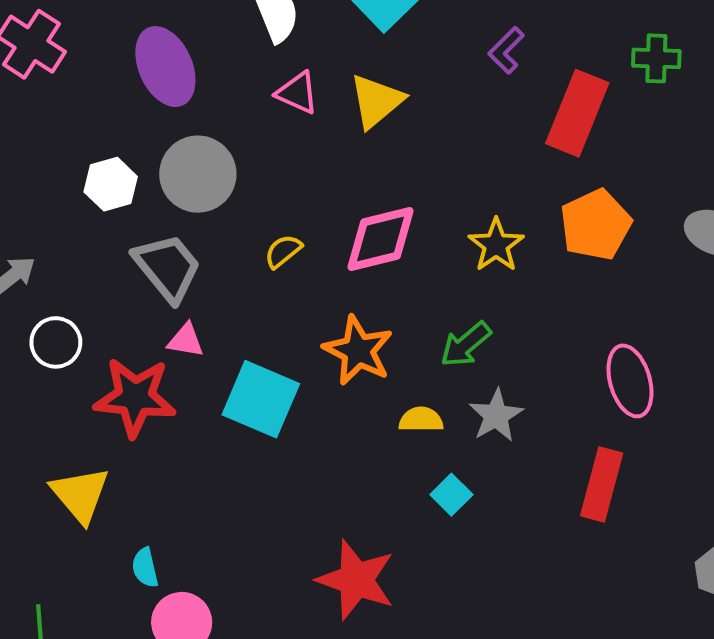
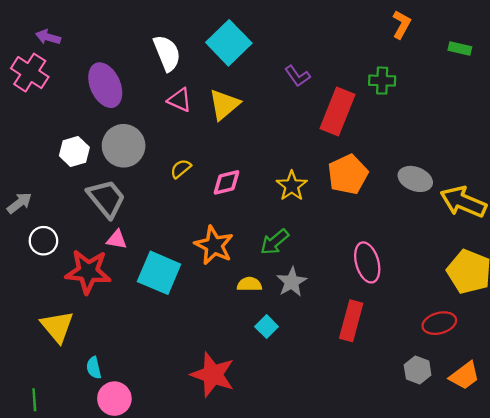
purple L-shape: (506, 50) -> (297, 76), turned -80
pink diamond: (380, 239) -> (227, 182), size x0.7
yellow semicircle: (283, 251) -> (181, 169), moved

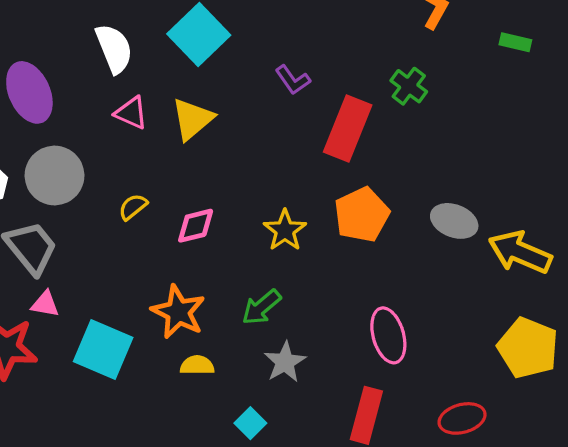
green cross: (382, 81) -> (409, 86), turned 35
yellow semicircle: (249, 284) -> (197, 365), moved
red ellipse: (439, 323) -> (462, 418), moved

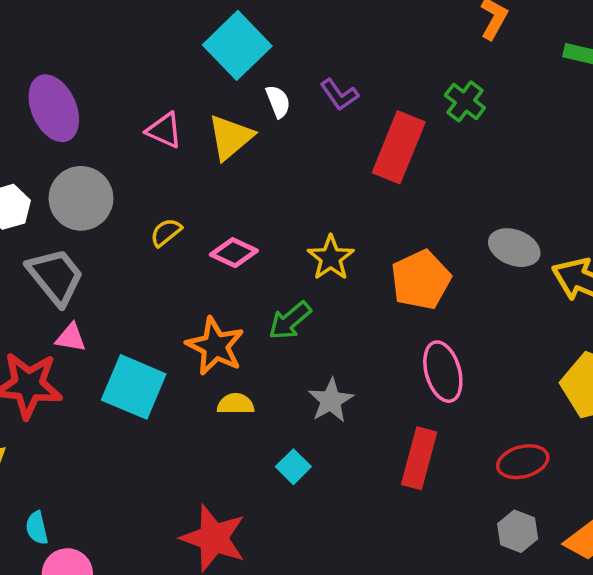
white semicircle: (114, 49) -> (278, 101), moved, size x0.6
orange pentagon: (362, 215) -> (421, 280), moved
pink diamond: (196, 226) -> (234, 253), turned 39
green arrow: (261, 307) -> (290, 321), moved

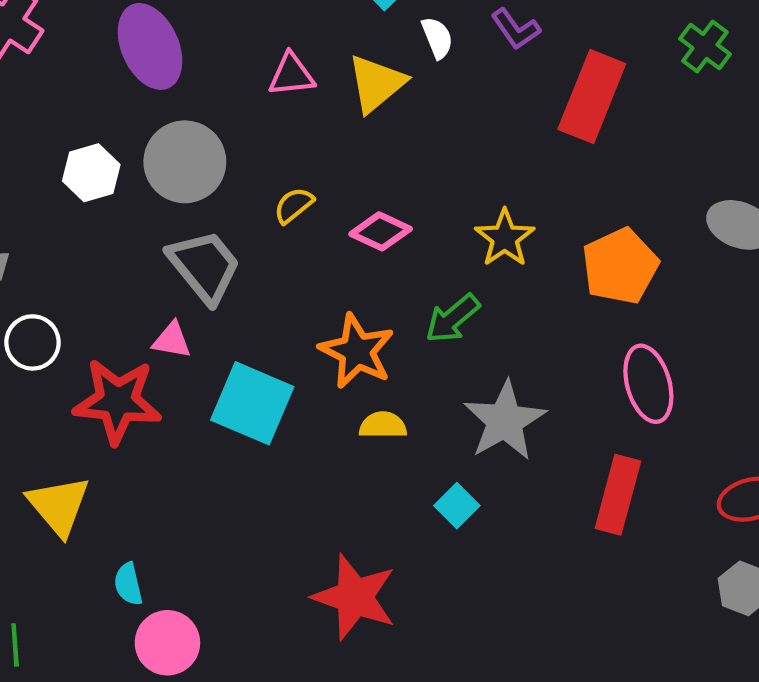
green cross: (465, 101) -> (705, 46), moved
pink triangle: (164, 130) -> (291, 75), turned -30
gray trapezoid: (55, 276) -> (204, 266), moved
gray star: (331, 400) -> (505, 421), size x1.4

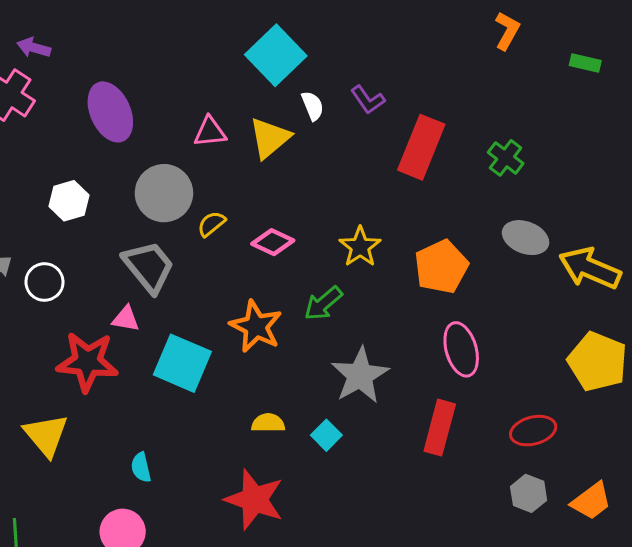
green cross: (705, 46) -> (506, 158), moved
gray circle: (185, 162) -> (164, 193), moved
white circle: (33, 342) -> (44, 282), moved
yellow semicircle: (383, 425) -> (268, 423), moved
cyan semicircle: (128, 584) -> (141, 467), moved

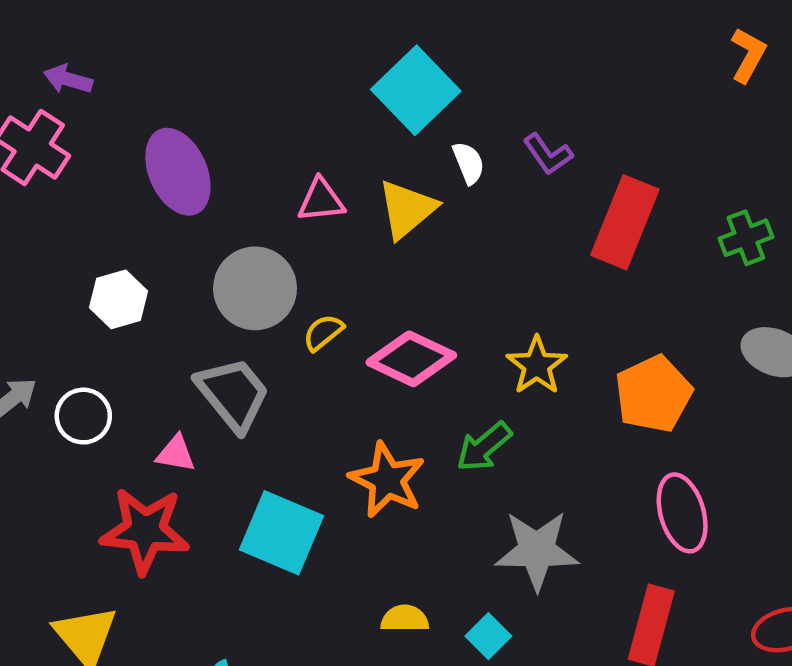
green cross: (506, 158) -> (746, 238), turned 32
pink diamond: (273, 242) -> (411, 359), size x1.4
pink triangle: (126, 319) -> (176, 453), moved
gray star: (360, 375) -> (537, 550), turned 30

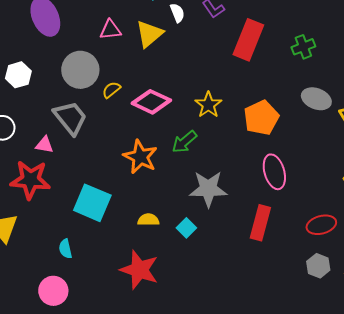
cyan square: (281, 533) -> (92, 203), moved

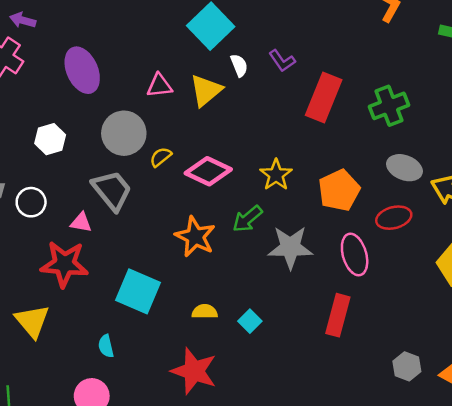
green cross: (303, 47) -> (389, 106), size x1.4
gray star: (208, 189) -> (290, 247), moved
red ellipse: (321, 225) -> (394, 218), moved

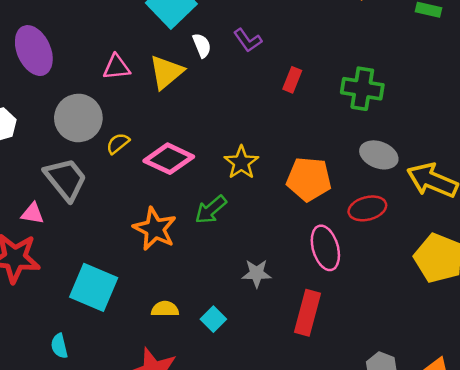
red rectangle: (324, 98) -> (292, 80), size x0.5
green cross: (389, 106) -> (362, 89), turned 30
orange pentagon: (339, 190) -> (309, 179), turned 30
gray star: (290, 247) -> (257, 273), moved, size x0.6

